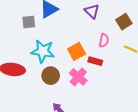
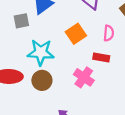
orange square: (77, 51) -> (76, 34), moved
brown circle: (51, 76) -> (42, 80), moved

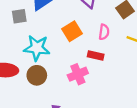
pink cross: (84, 77) -> (78, 74), turned 30

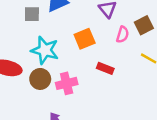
pink semicircle: (104, 32) -> (123, 35), moved
pink cross: (78, 74) -> (67, 83), moved

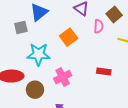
red rectangle: (105, 68) -> (104, 71), moved
brown circle: (40, 79) -> (35, 90), moved

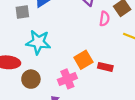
orange square: (69, 37) -> (83, 60), moved
pink cross: (63, 77) -> (67, 79), moved

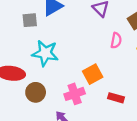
pink semicircle: (104, 19) -> (116, 40), moved
red rectangle: (105, 67) -> (116, 98), moved

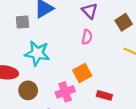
pink semicircle: (116, 40) -> (87, 37), moved

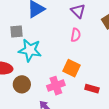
gray square: (22, 22) -> (17, 31), moved
orange square: (82, 73) -> (71, 68), turned -36

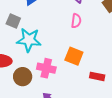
gray square: (17, 31) -> (13, 21), turned 32
pink cross: (56, 86) -> (46, 68), moved, turned 36

